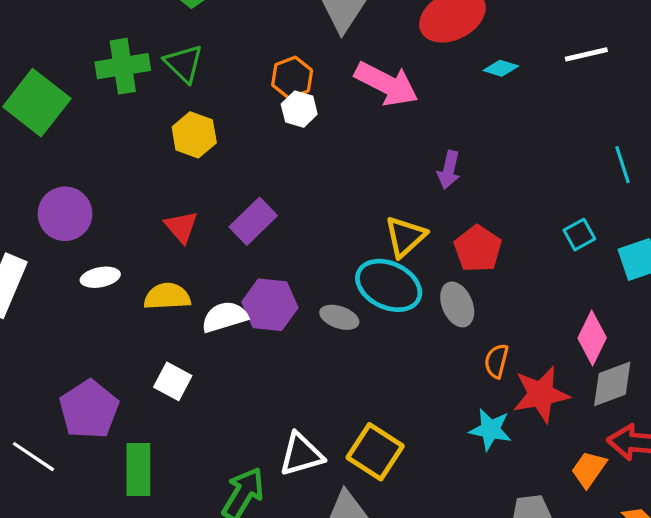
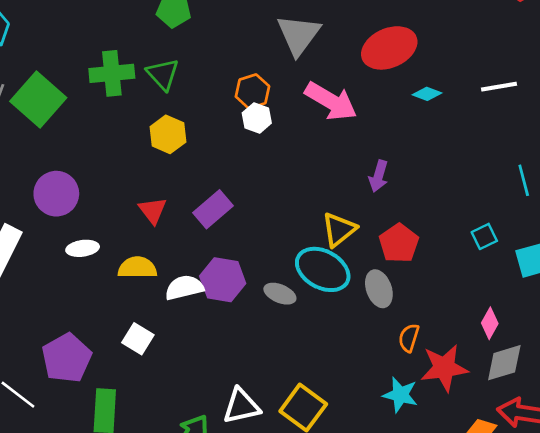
pink diamond: (592, 338) -> (490, 323), size x0.7

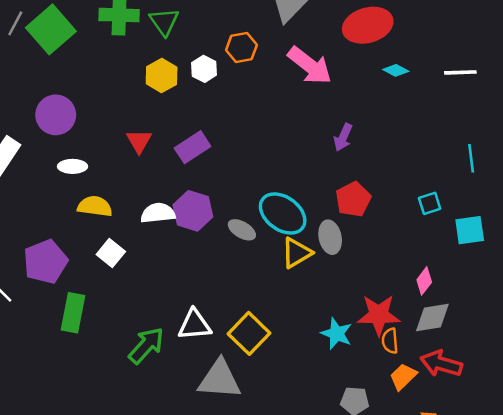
white hexagon: (257, 118) -> (204, 69), moved
yellow triangle: (339, 230) -> (297, 253), moved
yellow semicircle: (137, 268) -> (95, 206), moved
orange semicircle: (409, 338) -> (390, 341), moved, turned -30

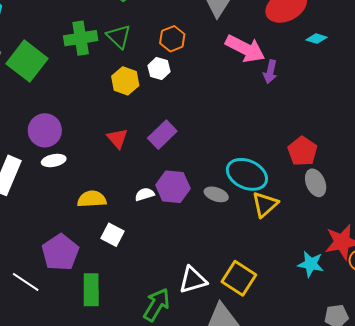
orange hexagon: (241, 48) -> (172, 39), moved
purple arrow: (343, 137) -> (270, 72), moved
white ellipse: (72, 166) -> (54, 160), moved
white semicircle: (158, 213) -> (145, 194), size x0.7
gray ellipse: (330, 237) -> (316, 183), moved

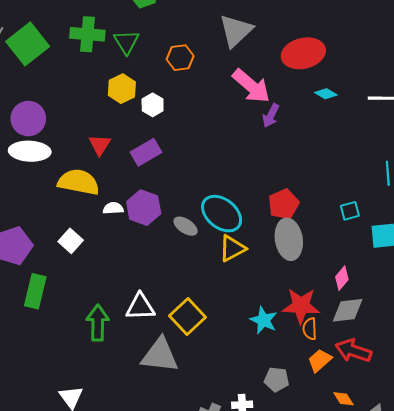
white hexagon: (159, 69) -> (153, 105), moved
white ellipse: (54, 160) -> (30, 151), size x1.6
gray ellipse: (316, 183) -> (289, 239), size x1.4
yellow semicircle: (92, 199) -> (78, 182), moved, size x1.4
green arrow: (157, 305) -> (98, 323), turned -44

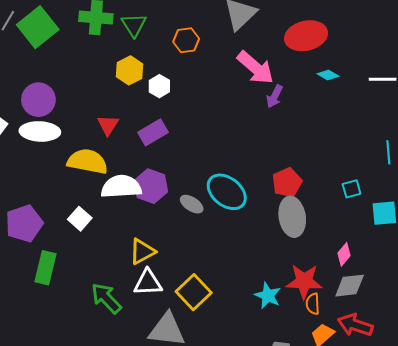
white semicircle: (113, 208) -> (121, 187), size x2.0
yellow triangle: (232, 248) -> (142, 251), moved
green arrow: (98, 323) -> (106, 298), turned -44

